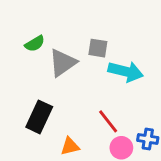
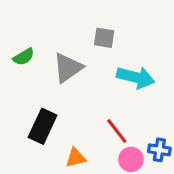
green semicircle: (35, 44) -> (24, 57), moved
gray square: (98, 48) -> (104, 38), moved

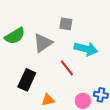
green semicircle: (24, 57) -> (15, 36), size x1.5
red line: (117, 131) -> (67, 68), moved

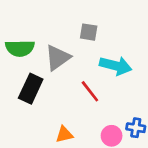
green semicircle: (15, 36) -> (20, 48), turned 30
black rectangle: (27, 80) -> (31, 89), moved

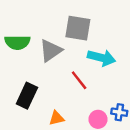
gray square: (89, 32) -> (78, 28), size x1.6
black rectangle: (31, 89) -> (27, 96), moved

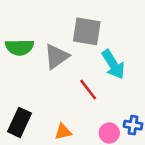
cyan arrow: (102, 58) -> (113, 64), turned 44
black rectangle: (27, 96) -> (19, 122), moved

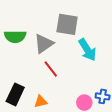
red line: (88, 89) -> (51, 69), moved
orange triangle: (63, 132) -> (41, 102), moved

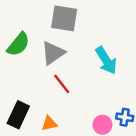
gray square: (67, 24) -> (64, 18), moved
green semicircle: (15, 37) -> (18, 44), turned -50

